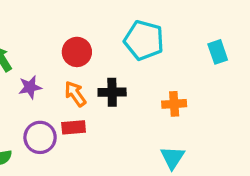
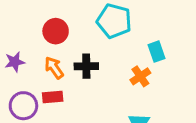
cyan rectangle: (218, 52) -> (156, 52), moved
orange cross: (174, 104) -> (140, 76), turned -30

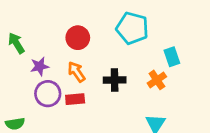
black cross: (86, 66) -> (115, 80), moved
purple circle: (23, 106) -> (48, 94), moved

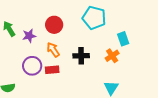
purple star: (40, 66) -> (29, 36), moved

